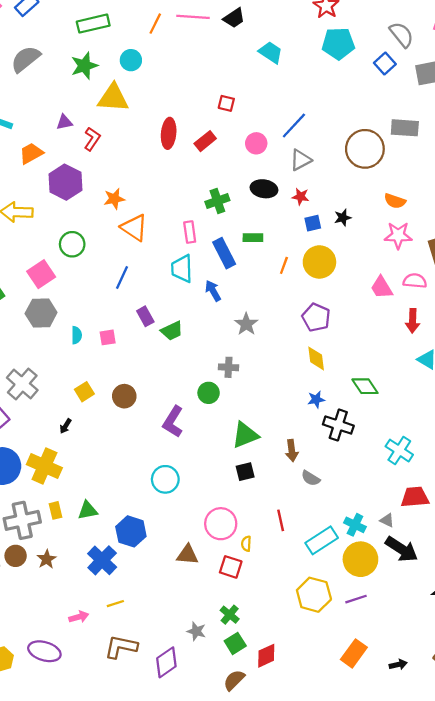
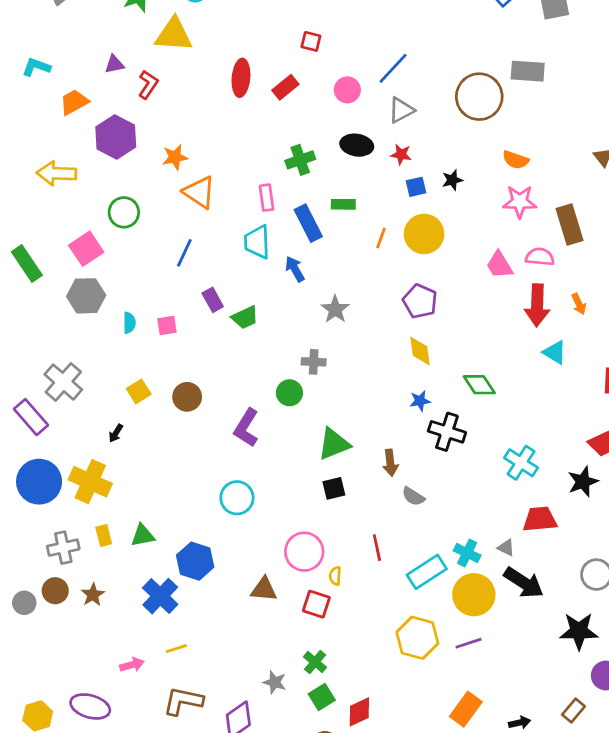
red arrow: (413, 321) -> (537, 305), size x1.4
gray cross: (22, 520) -> (63, 548), size x0.7

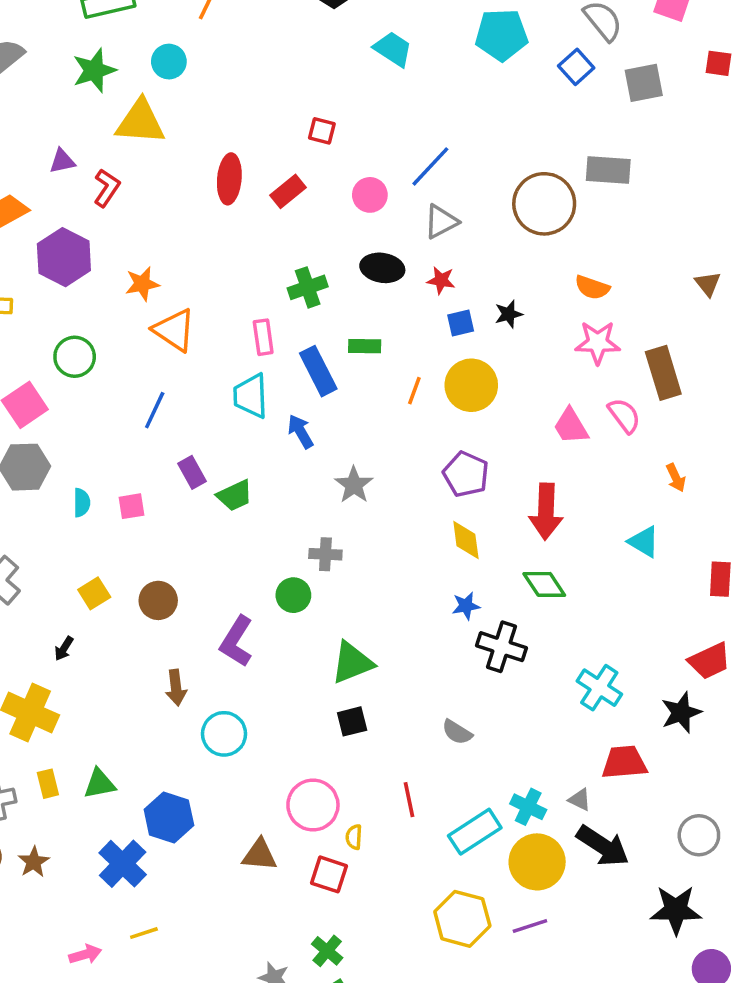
pink semicircle: (540, 257) -> (624, 415), turned 48
red arrow: (537, 305) -> (546, 512), moved
brown arrow: (390, 463) -> (176, 688), moved

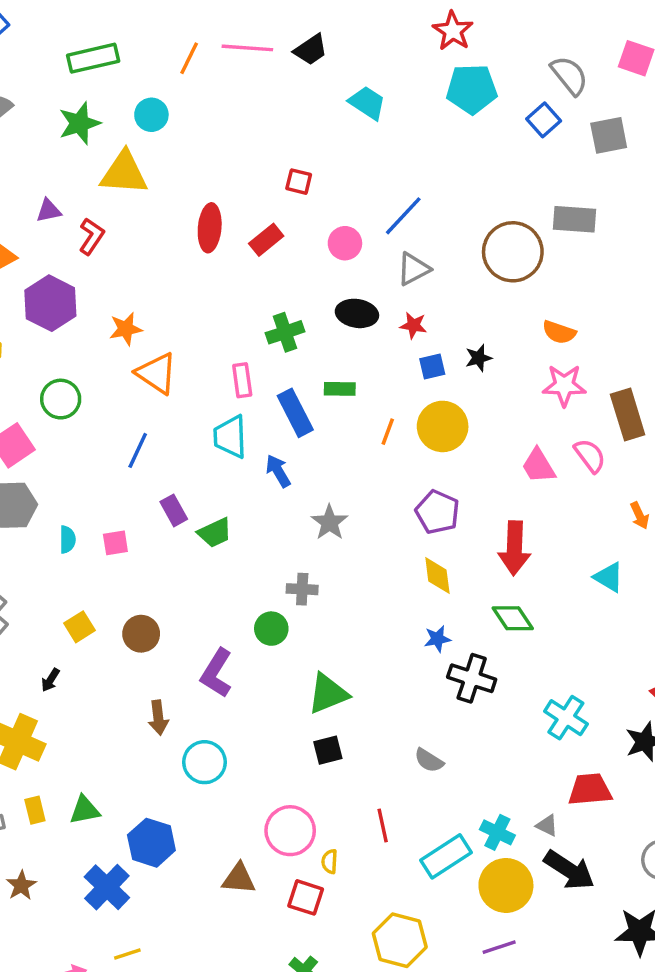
yellow hexagon: (462, 919) -> (400, 940), moved

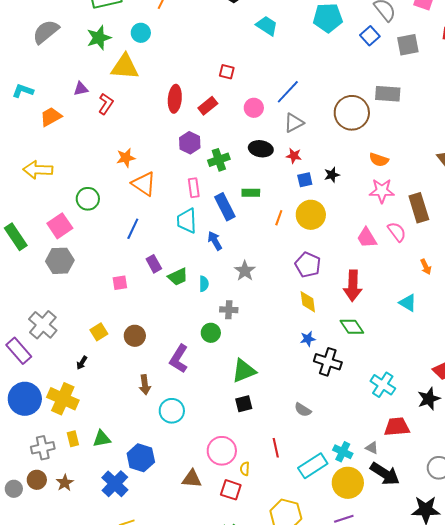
purple hexagon: (50, 303) -> (190, 143), moved, size x0.7
cyan semicircle: (67, 540) -> (204, 284), moved

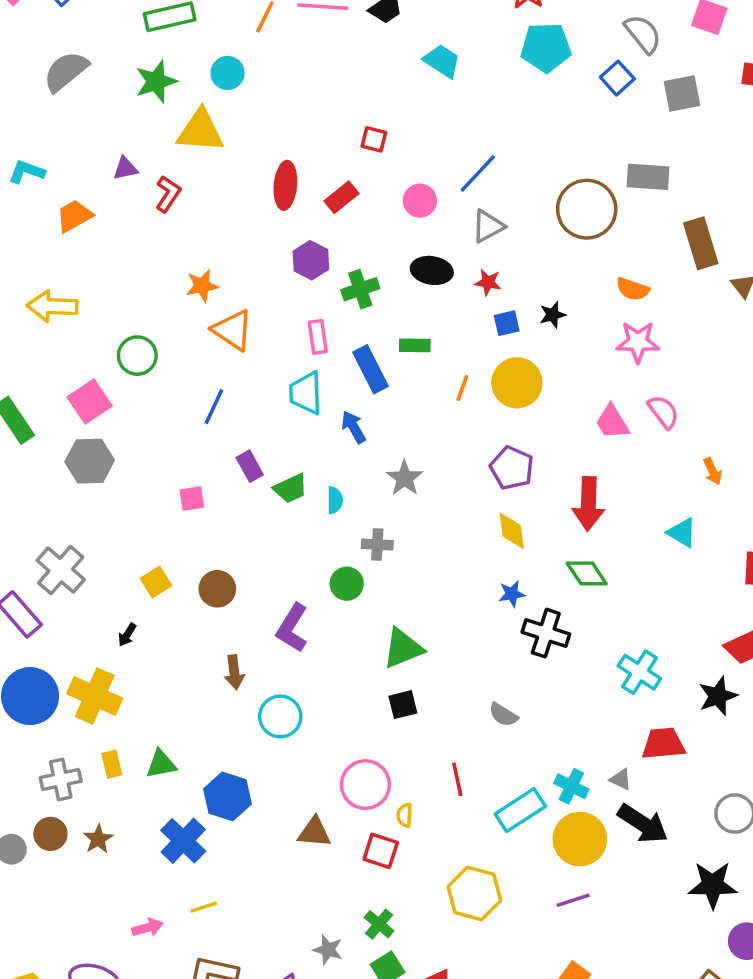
brown rectangle: (419, 208) -> (701, 243), moved

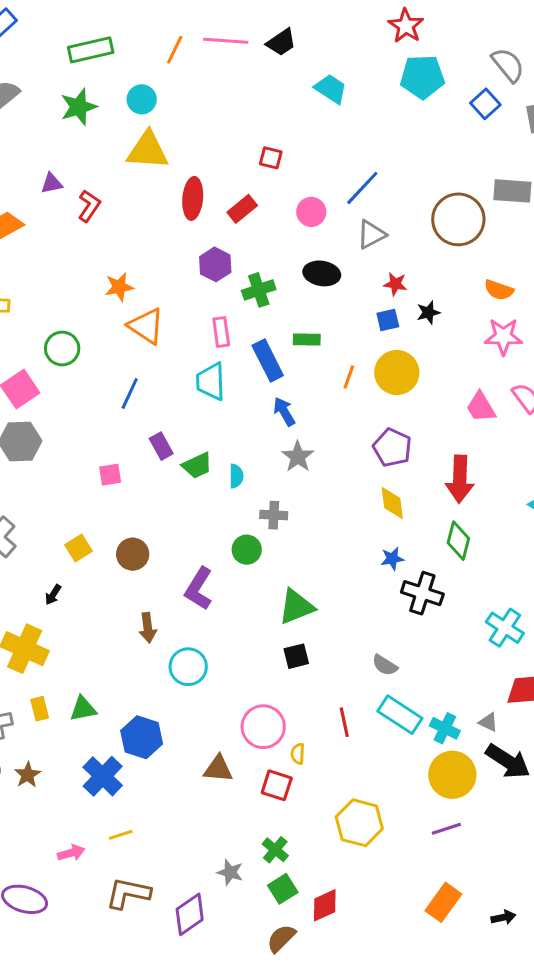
yellow triangle: (200, 131) -> (148, 150), moved
red star: (488, 282) -> (395, 284), moved
blue arrow: (353, 427) -> (284, 412), moved
green diamond: (587, 573) -> (458, 541), turned 48
cyan rectangle: (520, 810) -> (400, 715), moved, turned 66

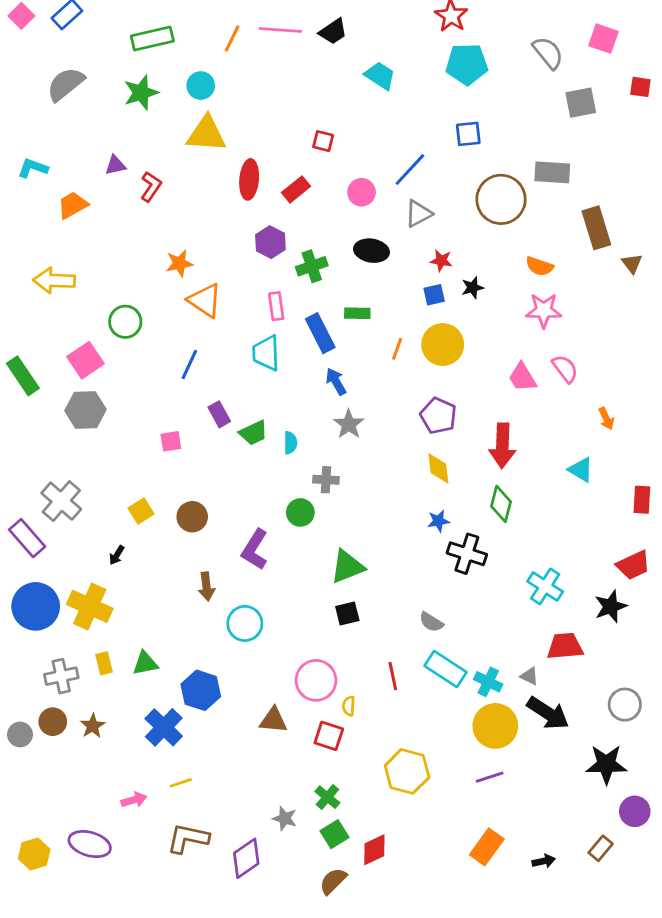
blue square: (485, 104) -> (468, 134), moved, turned 36

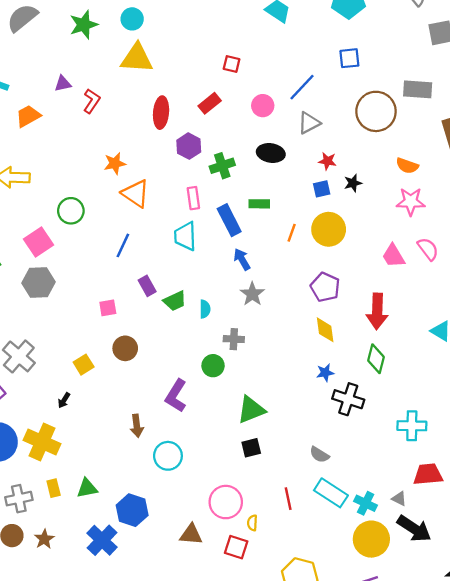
red ellipse: (249, 179) -> (161, 113), moved
brown circle: (192, 517) -> (125, 348), moved
cyan cross: (545, 586) -> (412, 426), turned -32

